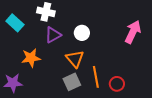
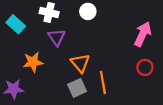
white circle: (82, 33) -> (88, 11), moved
purple triangle: (53, 35) -> (57, 37), turned -36
red circle: (117, 84) -> (145, 67), moved

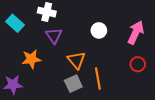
white circle: (88, 11) -> (99, 30), moved

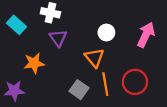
orange triangle: (76, 60) -> (94, 58), moved
red circle: (138, 64) -> (135, 82), moved, size x1.5
gray square: (73, 84) -> (79, 90), turned -30

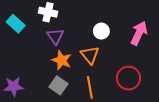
orange star: (34, 63) -> (62, 60), moved, turned 30
orange line: (105, 84) -> (90, 87), moved
gray square: (79, 90) -> (58, 85), moved

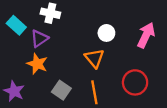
purple triangle: (55, 36) -> (39, 38), moved, turned 30
orange star: (62, 60) -> (37, 64), moved
purple star: (14, 86) -> (14, 91), turned 30

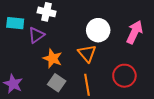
cyan rectangle: (16, 25) -> (15, 23), turned -36
white circle: (106, 33) -> (98, 30), size x1.5
orange star: (37, 64) -> (53, 58), moved

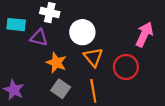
white circle: (98, 30) -> (82, 32), moved
purple triangle: (36, 35) -> (39, 38), turned 48
red circle: (124, 76) -> (126, 67), moved

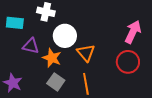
white circle: (82, 32) -> (65, 36), moved
purple triangle: (39, 38) -> (31, 46), moved
red circle: (126, 67) -> (128, 62), moved

